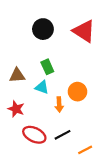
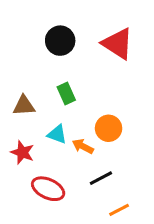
cyan triangle: (42, 87) -> (57, 134), moved
orange arrow: (59, 105) -> (83, 146), turned 120
black line: (62, 135) -> (101, 178), moved

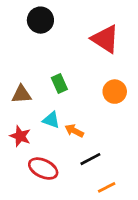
black circle: (60, 41) -> (40, 20), moved
orange circle: (109, 128) -> (115, 92), moved

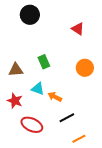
red triangle: (105, 39) -> (78, 29), size x0.6

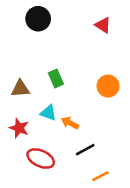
red triangle: (78, 29) -> (103, 25), moved

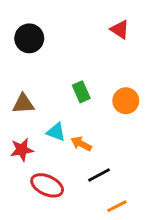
black circle: (38, 19) -> (29, 38), moved
green rectangle: (56, 78) -> (81, 92), moved
red star: (19, 128) -> (22, 150), turned -30

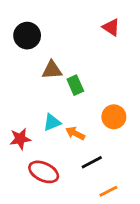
orange circle: (126, 101) -> (114, 117), moved
brown triangle: (23, 104) -> (52, 70), moved
cyan triangle: (56, 132) -> (52, 122), turned -42

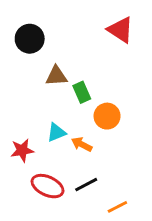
red triangle: (111, 27) -> (120, 30), size x1.4
orange circle: (114, 117) -> (107, 116), moved
black line: (92, 162) -> (86, 185), moved

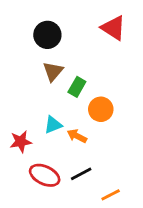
black circle: (30, 39) -> (47, 35), moved
brown triangle: (56, 76) -> (53, 71), turned -45
green rectangle: (82, 92) -> (77, 87), turned 54

